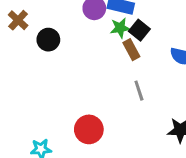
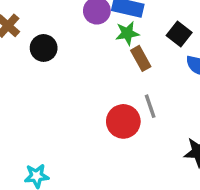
black square: (139, 30) -> (179, 34), moved
red circle: (89, 129) -> (123, 121), moved

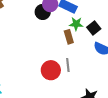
green star: (127, 33) -> (76, 24), moved
black circle: (44, 48) -> (43, 12), moved

